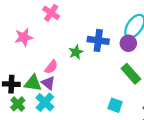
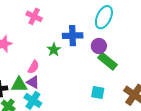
pink cross: (51, 13) -> (34, 16), moved
purple circle: (128, 43) -> (99, 46), moved

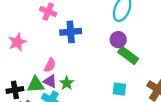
blue cross: (73, 36) -> (71, 32), moved
green star: (54, 50) -> (67, 83), moved

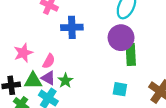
purple circle: (118, 40) -> (121, 38), size x1.5
pink star: (17, 42) -> (23, 53), moved
green rectangle: (128, 55) -> (131, 54), turned 48

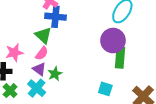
blue cross: (72, 27) -> (55, 17), moved
pink star: (23, 53) -> (14, 53), moved
green triangle: (33, 81) -> (43, 35), moved, turned 36

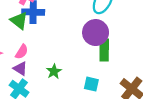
green triangle: (43, 35) -> (19, 21), moved
green star: (55, 74) -> (54, 71), moved

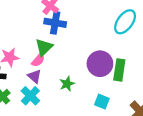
green triangle: (19, 21) -> (44, 47), moved, turned 30
purple circle: (96, 33) -> (100, 64), moved

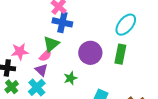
purple circle: (100, 64) -> (90, 53), moved
green rectangle: (119, 70) -> (120, 54), moved

